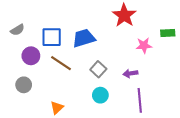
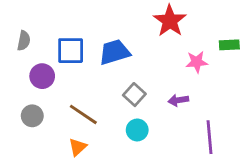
gray semicircle: (17, 30) -> (24, 41), turned -48
brown line: (61, 63) -> (83, 114), moved
purple line: (140, 100) -> (209, 137), moved

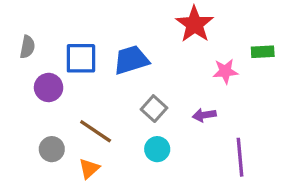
gray circle: (32, 116) -> (52, 149), moved

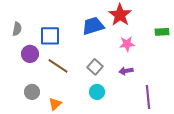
blue trapezoid: (131, 60) -> (93, 26), moved
pink star: (225, 71) -> (127, 44), moved
brown line: (96, 131) -> (58, 66), moved

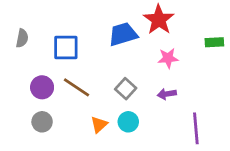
purple circle: (30, 54) -> (42, 87), moved
orange triangle: (55, 104) -> (99, 124), moved

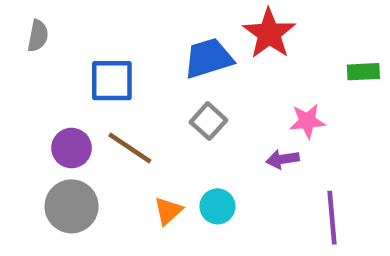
gray semicircle: (22, 38) -> (38, 36), moved
pink star: (168, 58) -> (307, 121), moved
gray square: (126, 89) -> (208, 121), moved
gray circle: (42, 122) -> (72, 206), size x1.5

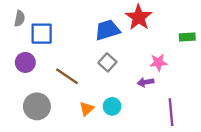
blue square: (112, 81) -> (42, 34), moved
purple circle: (72, 148) -> (25, 62), moved

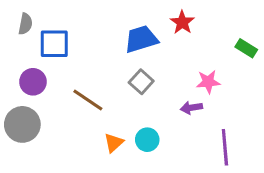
red star: (139, 17) -> (182, 22), size x0.7
green rectangle: (187, 37) -> (246, 48), turned 35
gray circle: (37, 106) -> (22, 124), moved

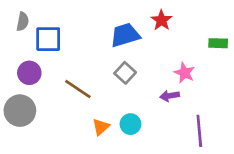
green rectangle: (246, 48) -> (218, 43), turned -30
pink star: (208, 82) -> (184, 73), turned 30

